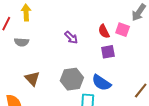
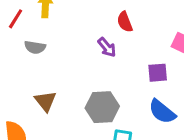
red semicircle: (104, 31) -> (125, 22), moved
blue semicircle: (101, 83) -> (162, 112), moved

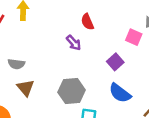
gray semicircle: (35, 47) -> (16, 64), moved
purple square: (158, 73) -> (115, 62), turned -35

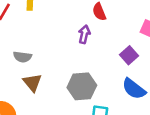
purple arrow: (74, 43) -> (84, 34), turned -126

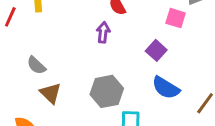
gray semicircle: (22, 57) -> (36, 65), turned 42

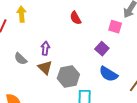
purple arrow: (103, 32) -> (45, 48), moved
brown triangle: (51, 93) -> (45, 68), moved

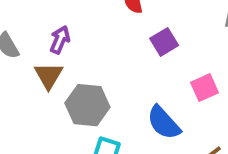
pink square: (115, 27) -> (204, 88), moved, turned 32
purple square: (102, 49) -> (164, 42), moved

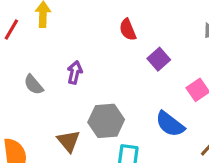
brown triangle: (49, 76) -> (69, 141), moved

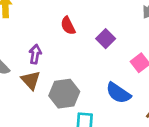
red semicircle: (128, 30) -> (68, 26), moved
brown triangle: (69, 141) -> (31, 80), moved

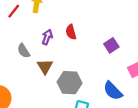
red semicircle: (68, 26) -> (71, 32), moved
purple arrow: (35, 54) -> (47, 37), moved

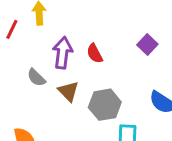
red semicircle: (71, 32) -> (95, 53), moved
purple arrow: (47, 37) -> (63, 53), size x1.5

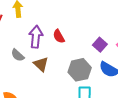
purple square: (147, 45) -> (100, 45), moved
gray hexagon: (105, 105) -> (80, 70), moved

